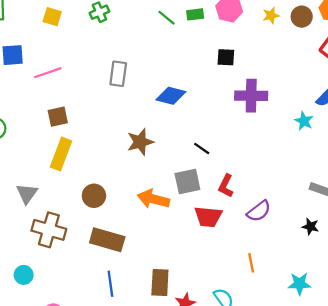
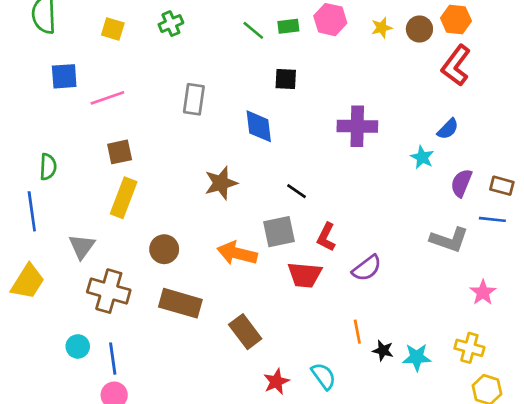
black square: (226, 57) -> (286, 79), moved
blue diamond: (171, 96) -> (259, 126), turned 68
black star: (310, 227) -> (383, 350), moved
brown rectangle: (160, 283) -> (245, 332), moved, turned -40
blue line: (110, 284) -> (113, 359), moved

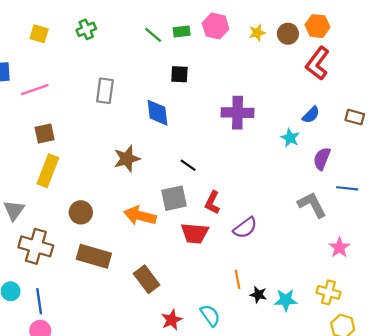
brown rectangle: (502, 186) -> (355, 117), moved
gray L-shape: (449, 240) -> (312, 205), turned -136

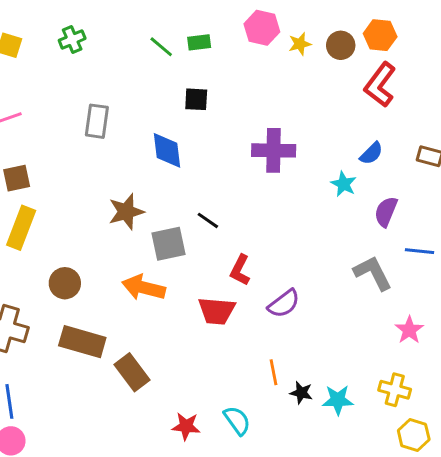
pink hexagon: (216, 26) -> (262, 28), moved
gray square: (174, 198) -> (168, 244), moved
brown rectangle: (147, 279) -> (132, 372), moved
red star: (172, 320) -> (186, 426), turned 30

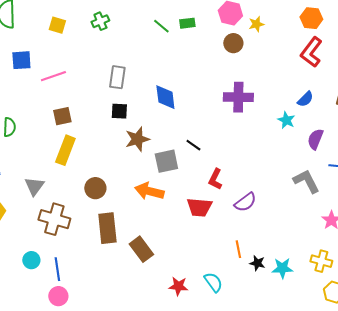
brown circle: (341, 45) -> (233, 43), moved
black square: (196, 99) -> (119, 111), moved
brown rectangle: (82, 342) -> (107, 228), turned 68

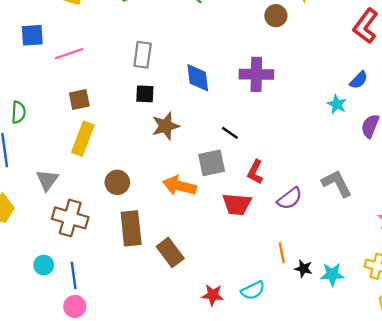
purple cross: (238, 97) -> (256, 74), moved
gray square: (166, 161) -> (212, 163), moved
gray L-shape: (306, 181) -> (337, 183), moved
cyan semicircle: (213, 282) -> (253, 290), turned 100

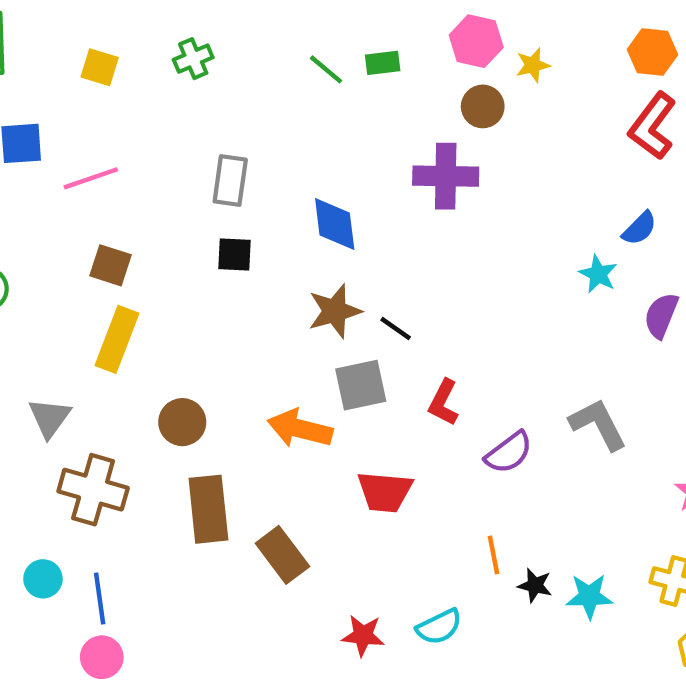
purple cross: (256, 74) -> (446, 176), moved
brown square: (79, 100) -> (110, 265), turned 30
brown star: (166, 126) -> (335, 311), moved
red trapezoid: (237, 204) -> (385, 492), moved

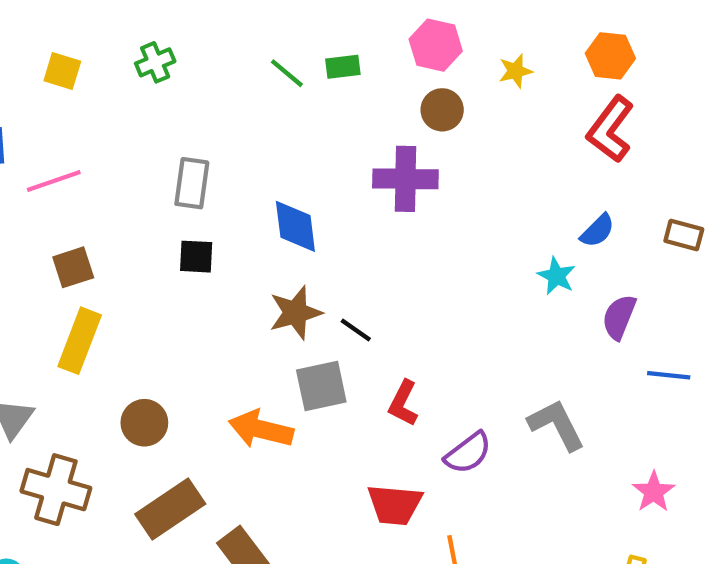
yellow star: (533, 65) -> (516, 71), moved
brown square: (110, 265) -> (73, 267), turned -36
red trapezoid: (385, 492) -> (395, 505), moved
brown rectangle: (208, 509) -> (170, 509), turned 62

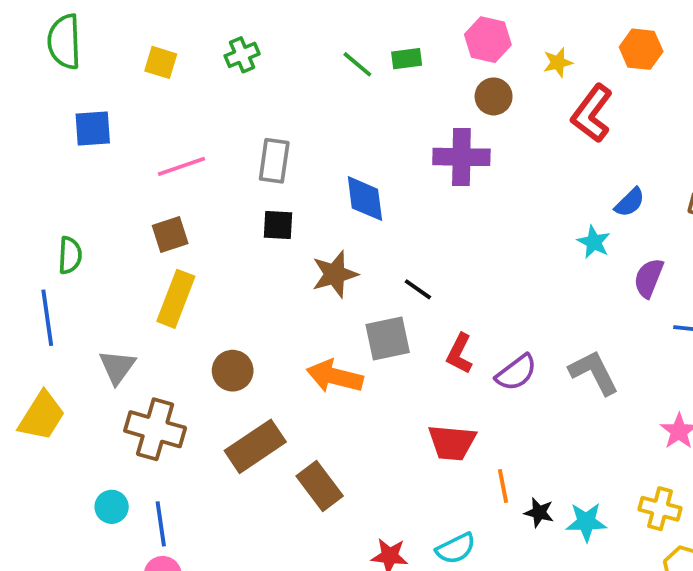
red L-shape: (610, 129) -> (592, 113), moved
pink line: (54, 181) -> (182, 166), moved
brown star: (295, 313) -> (335, 274), moved
purple semicircle: (468, 453) -> (516, 373), moved

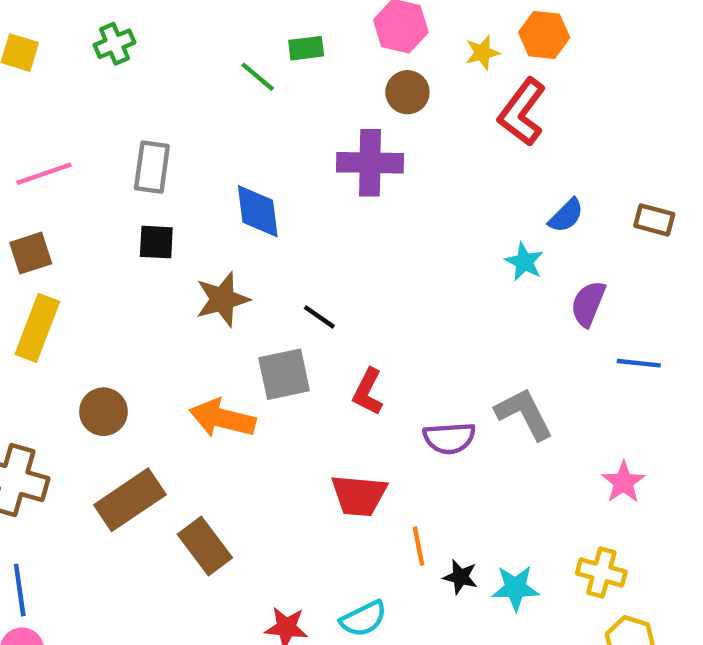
orange hexagon: (641, 49) -> (544, 35), moved
green line: (357, 64) -> (258, 77), moved
purple semicircle: (516, 373) -> (449, 438), moved, turned 33

